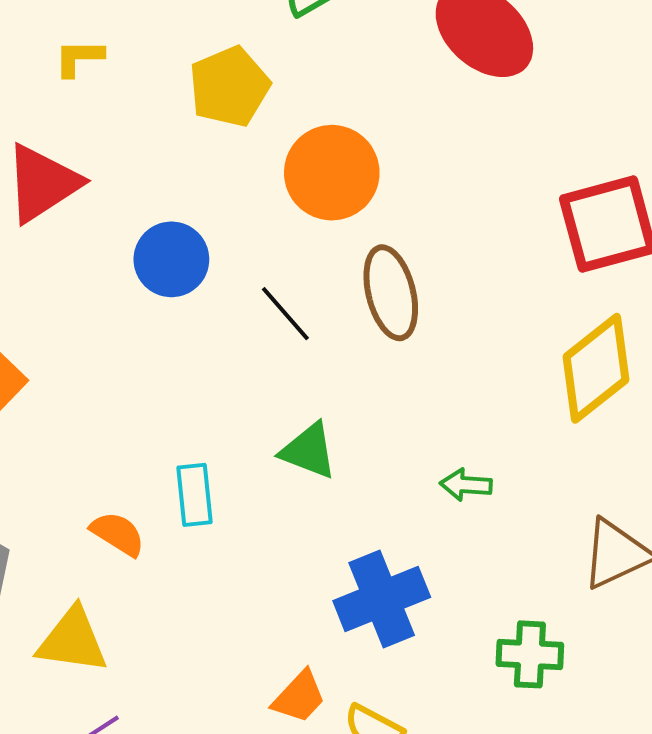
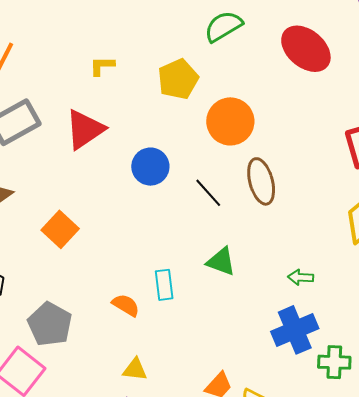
blue cross: (382, 599) -> (295, 330), moved
yellow triangle: (72, 640) -> (135, 369), moved, size x0.7

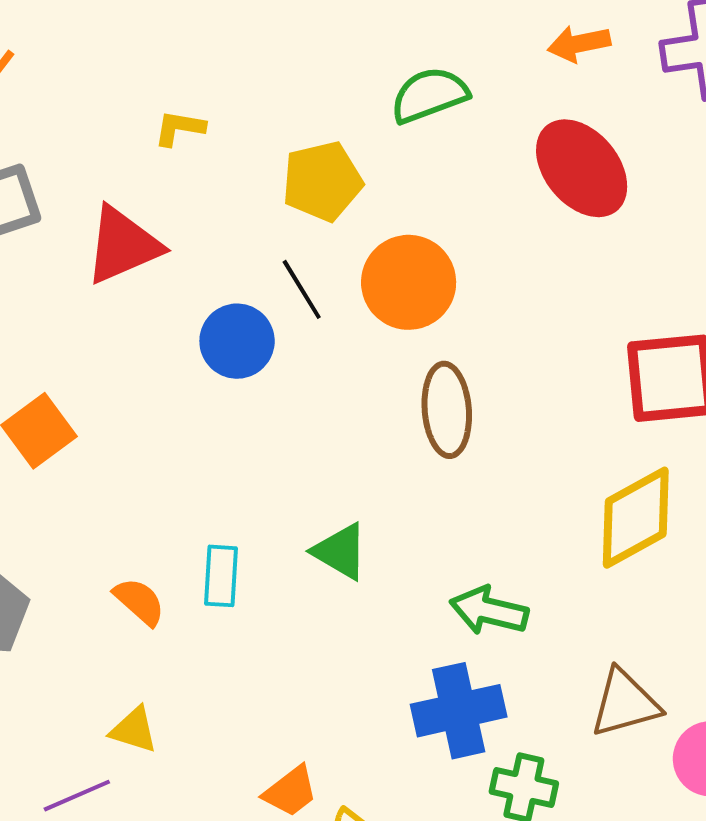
black line: (208, 193) -> (302, 289), moved
green arrow: (301, 277) -> (489, 611), size x1.5

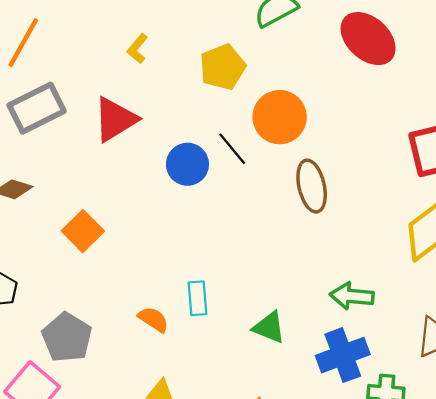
yellow L-shape: (179, 128) -> (138, 49), turned -52
black line: (302, 289) -> (232, 149), moved
green triangle: (340, 551) -> (269, 327), moved

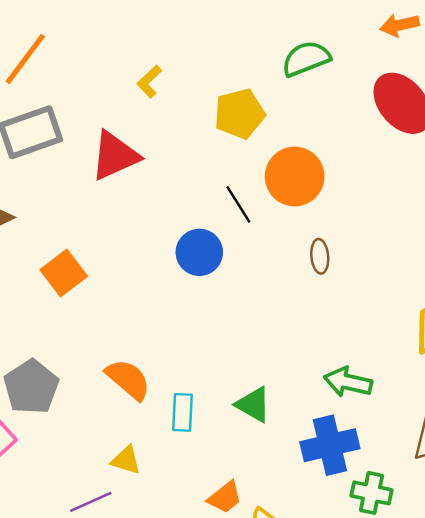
blue circle: (187, 164) -> (199, 252), moved
brown ellipse: (312, 186) -> (320, 256), size x0.6
cyan rectangle: (198, 298) -> (182, 412), moved
orange semicircle: (153, 319) -> (128, 379), size x1.4

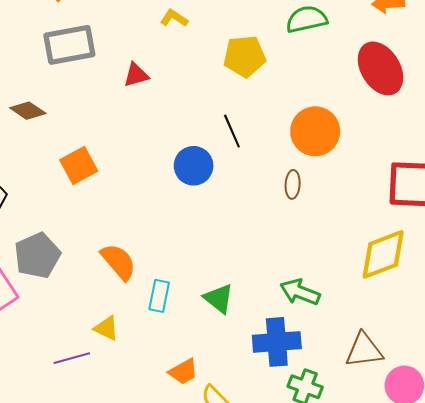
yellow L-shape: (149, 82) -> (174, 18), turned 68
red triangle: (115, 156) -> (136, 75), size x0.6
orange circle: (295, 176) -> (315, 131), moved

